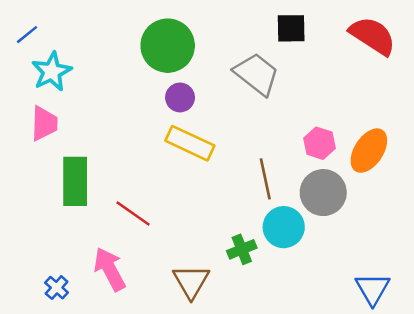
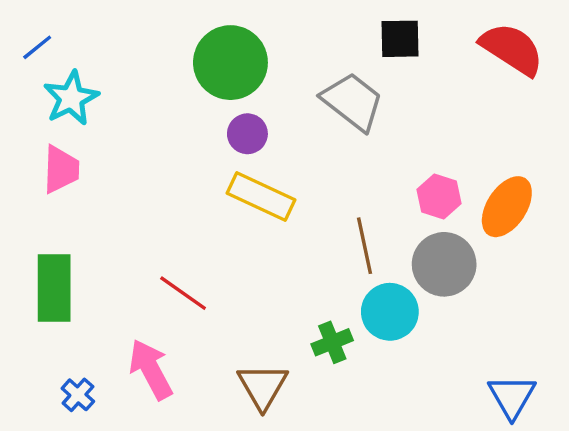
green rectangle: (75, 181) -> (54, 288), moved

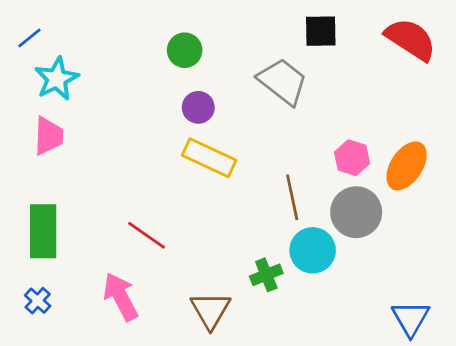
green circle: (230, 63) -> (185, 50), size x0.6
blue cross: (78, 395) -> (38, 301), moved

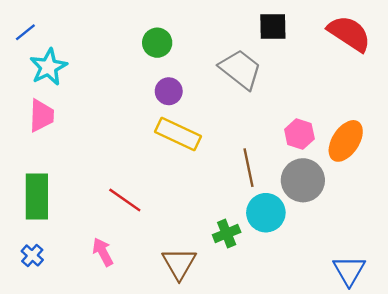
pink arrow: (121, 297) -> (103, 252), size x0.7

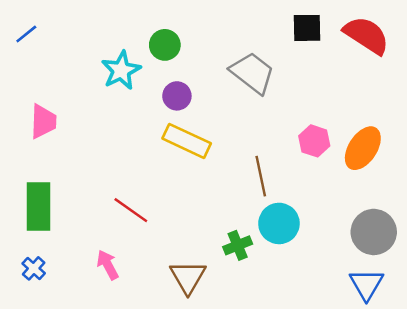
black square: (273, 26) -> (307, 28), moved
cyan star: (48, 67) -> (121, 70), moved
gray circle: (303, 180) -> (374, 232), moved

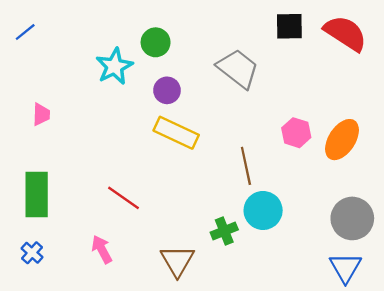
pink trapezoid: (43, 121) -> (41, 114), size x0.7

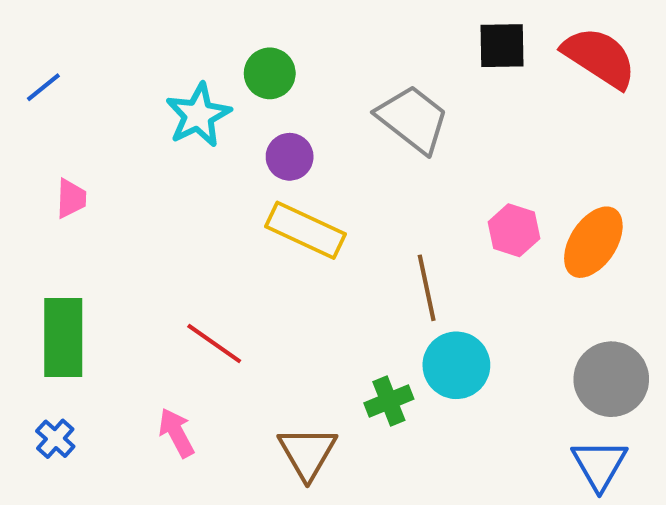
blue line: (25, 32) -> (43, 87), moved

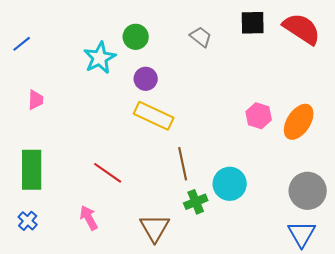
gray trapezoid: (413, 119) -> (201, 37), moved, size x0.6
brown line: (427, 288) -> (183, 164), moved

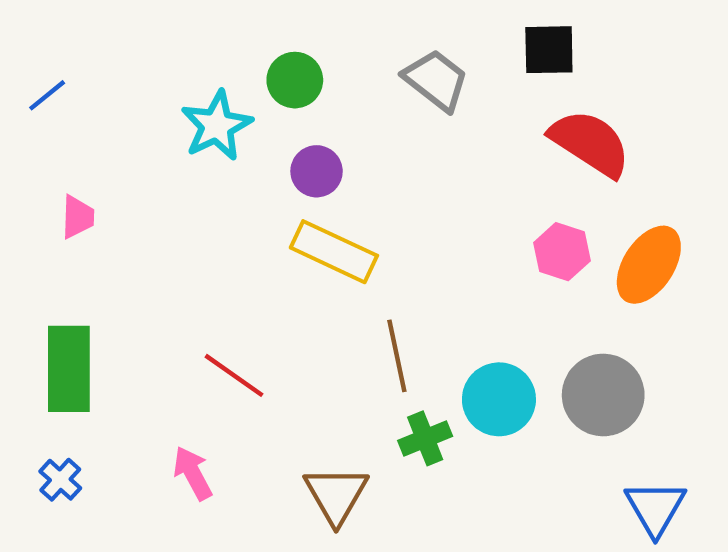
red semicircle: (302, 29) -> (590, 143), moved
gray trapezoid: (201, 37) -> (436, 80), size x1.4
gray circle: (308, 191) -> (603, 395), moved

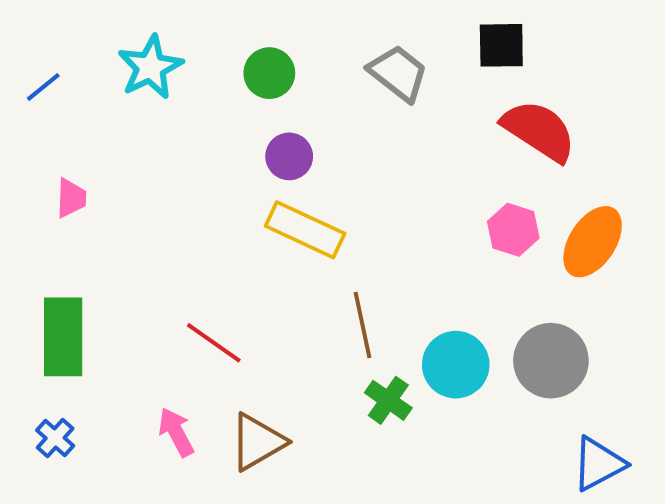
cyan star: (217, 126) -> (150, 67), moved
green cross: (425, 438) -> (388, 400), turned -33
brown triangle: (336, 495) -> (257, 442), moved, turned 30
blue triangle: (655, 508) -> (599, 464), turned 32

